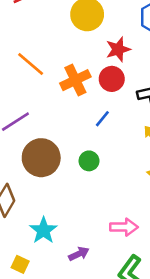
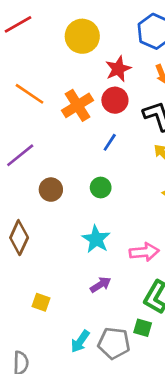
brown circle: (41, 158) -> (51, 190), size x0.6
cyan star: (43, 230) -> (96, 239), moved

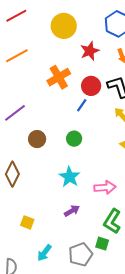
orange line: (29, 94) -> (17, 56), moved, turned -65
red circle: (115, 100) -> (91, 86), moved
cyan arrow: (80, 341) -> (44, 253), moved
gray pentagon: (114, 343) -> (81, 254), turned -30

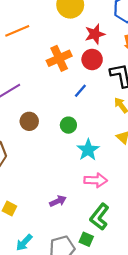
red circle: (91, 86) -> (92, 59), moved
cyan star: (70, 177) -> (88, 150), moved

